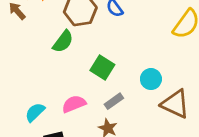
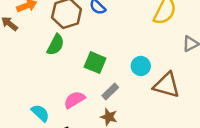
cyan semicircle: (35, 112) -> (40, 113), turned 96

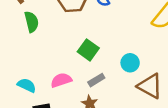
green semicircle: (56, 45) -> (32, 22), moved, turned -54
cyan semicircle: (40, 113) -> (27, 85), turned -30

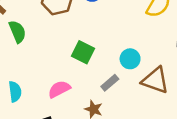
gray rectangle: (96, 80) -> (110, 83), moved
cyan semicircle: (27, 85) -> (15, 92), moved, turned 66

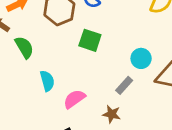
green square: (83, 52) -> (90, 40), moved
cyan semicircle: (15, 92) -> (47, 81), moved

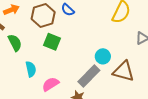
green square: (90, 40) -> (52, 42), moved
gray rectangle: (124, 85) -> (89, 76), size x1.6

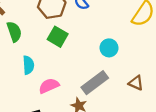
cyan circle: (103, 56) -> (109, 48), moved
brown triangle: (124, 71) -> (136, 83), size x0.6

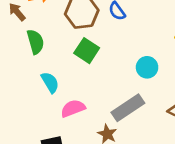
cyan semicircle: (28, 65) -> (50, 82), turned -30

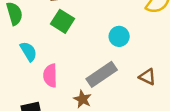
pink semicircle: (73, 108) -> (50, 76), turned -70

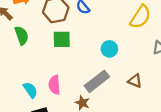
green square: (62, 21) -> (62, 39), turned -30
cyan semicircle: (28, 51) -> (30, 90), moved

